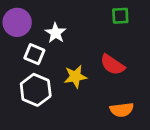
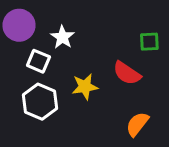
green square: (120, 16) -> (149, 42), moved
orange semicircle: (122, 110) -> (137, 124), turned 135

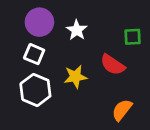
purple circle: (19, 25) -> (39, 22), moved
white star: (62, 37) -> (77, 30), moved

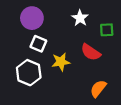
white star: (77, 30) -> (80, 18), moved
white square: (34, 54) -> (38, 44), moved

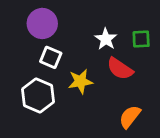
white star: (80, 18) -> (106, 39), moved

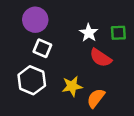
yellow star: (80, 81) -> (72, 86), moved
orange semicircle: (130, 117) -> (96, 98), moved

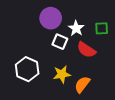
purple circle: (35, 20) -> (51, 18), moved
white square: (42, 48) -> (60, 42), moved

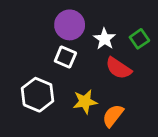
green square: (102, 28) -> (139, 39), turned -32
white square: (60, 42) -> (65, 57), moved

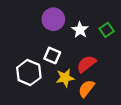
white square: (65, 57) -> (52, 55), moved
red semicircle: (118, 68) -> (86, 64), moved, turned 108

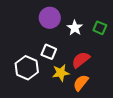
green square: (107, 30) -> (100, 28), turned -32

